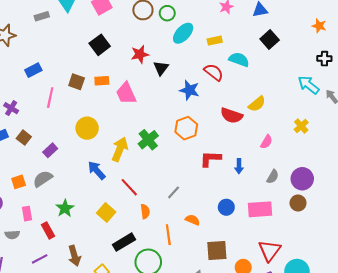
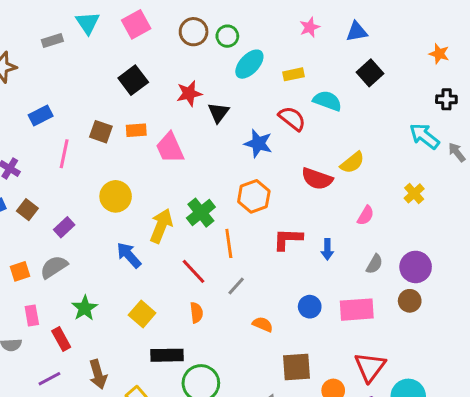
red line: (129, 187) -> (194, 271), moved
orange line: (168, 235) -> (229, 243), moved
black rectangle: (124, 242) -> (167, 355), turned 30

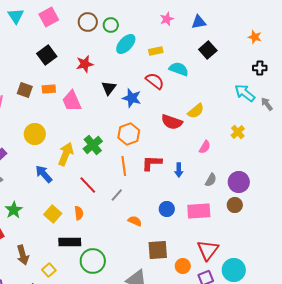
black triangle: (219, 113) -> (109, 88), moved
orange line: (229, 243) -> (124, 166), moved
orange semicircle: (196, 313) -> (79, 213), moved

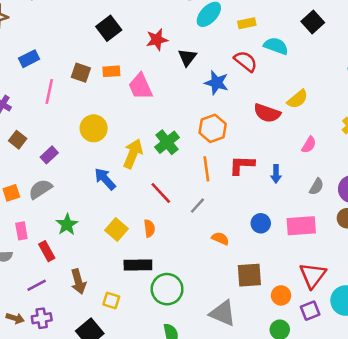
black triangle: (109, 88) -> (187, 57), moved
yellow square: (49, 270) -> (111, 301), turned -32

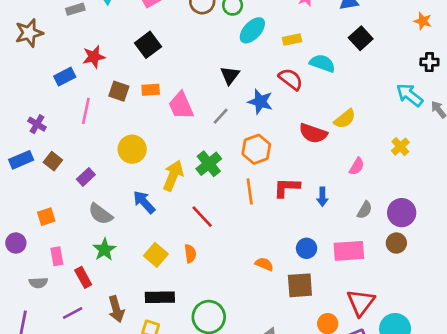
red star: (157, 40) -> (94, 57), moved
gray semicircle: (40, 189) -> (100, 214), moved, turned -110
gray line: (197, 206) -> (221, 116), moved
black rectangle: (138, 265) -> (160, 297), moved
brown square: (249, 275) -> (300, 285), moved

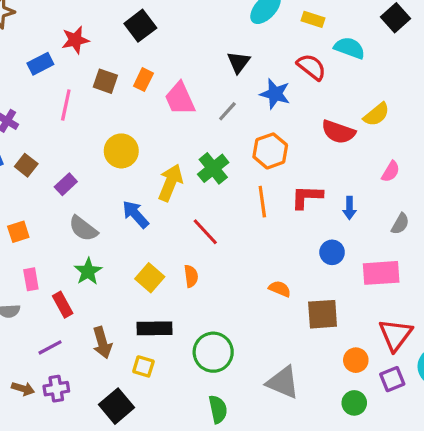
yellow rectangle: (292, 40) -> (313, 19), turned 30
orange rectangle: (151, 90) -> (143, 80), turned -60
blue circle: (307, 248) -> (332, 252), moved

